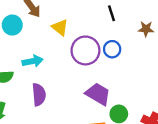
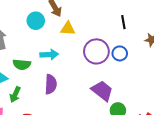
yellow triangle: (60, 27) -> (68, 29), moved, turned -42

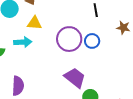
yellow triangle: (68, 29) -> (34, 23), moved
purple semicircle: (51, 84) -> (18, 86), moved

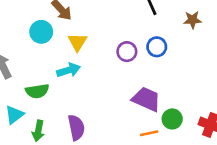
yellow triangle: (34, 23) -> (77, 42), turned -49
purple circle: (69, 39) -> (127, 52), size x0.6

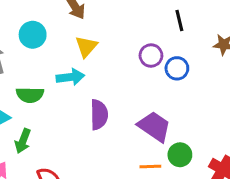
cyan circle: (41, 32) -> (33, 35), moved
purple circle: (127, 52) -> (151, 56), moved
purple semicircle: (76, 128) -> (99, 115), moved

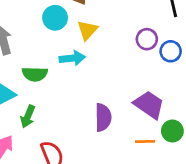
cyan circle: (33, 35) -> (55, 18), moved
purple semicircle: (99, 115) -> (103, 117), moved

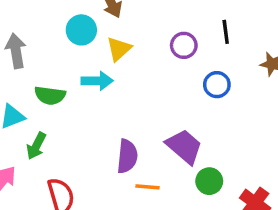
purple circle: (147, 39) -> (184, 45), moved
orange line: (145, 142) -> (148, 187), moved

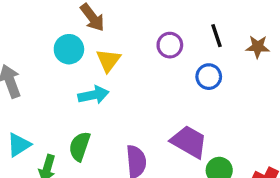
black line: (226, 32) -> (216, 36), moved
green semicircle: (50, 95) -> (80, 146), moved, turned 112

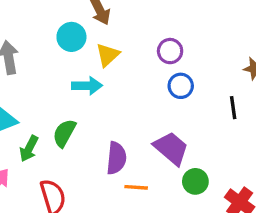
black line: (216, 36) -> (233, 108), moved
blue circle: (209, 77) -> (181, 86), moved

